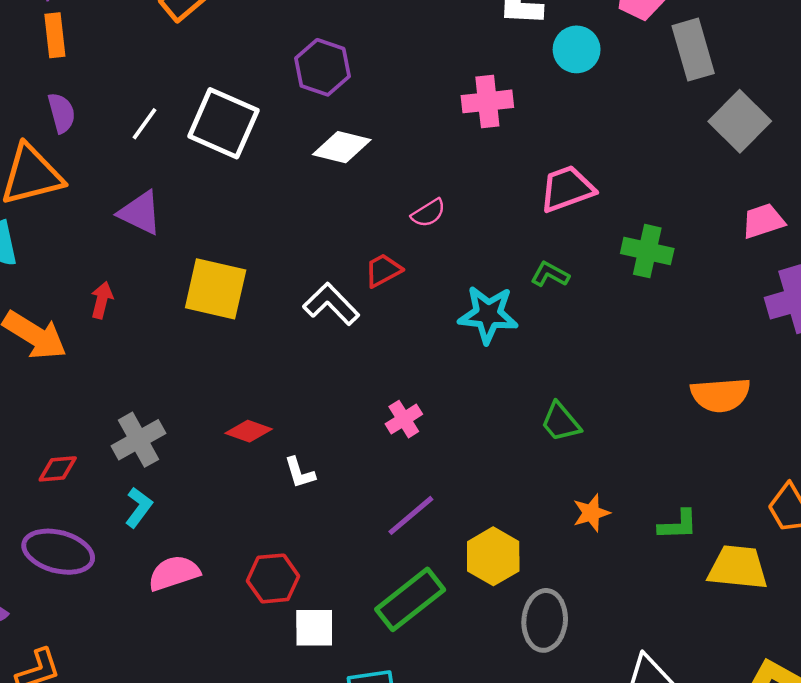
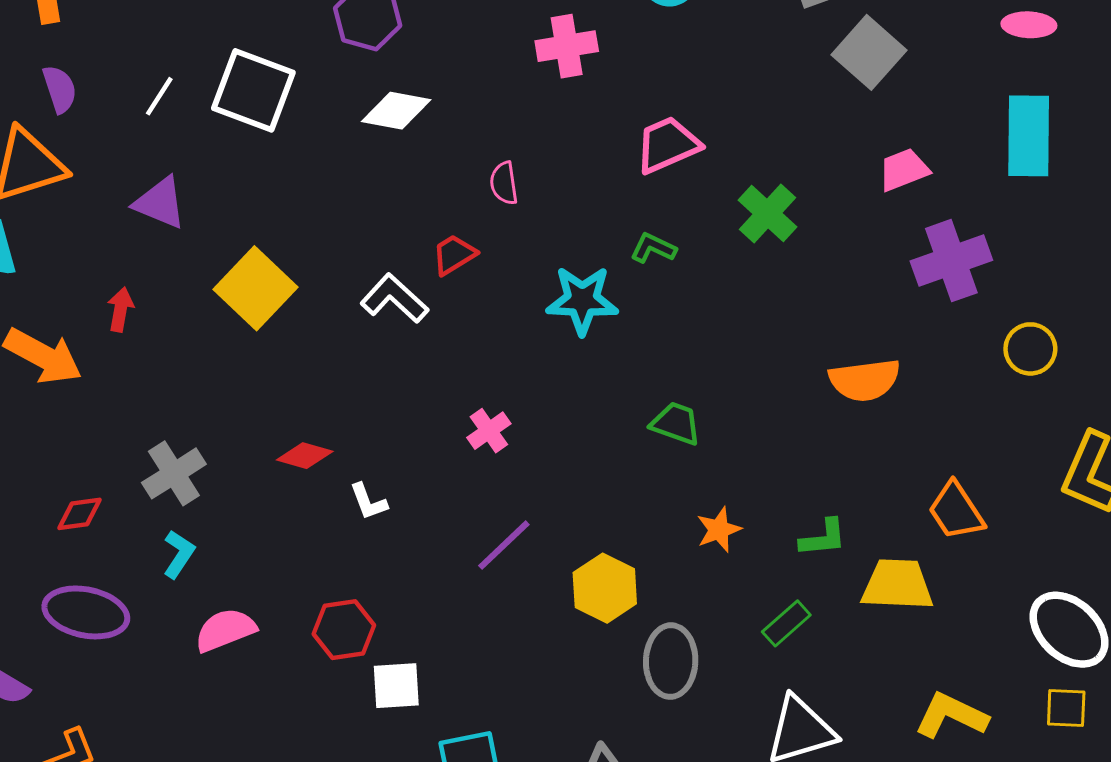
pink semicircle: (428, 213) -> (504, 183), turned 117
green cross: (647, 251) -> (768, 214), turned 33
yellow square: (216, 289) -> (255, 288), turned 34
green trapezoid: (561, 422) -> (676, 423), turned 153
green rectangle: (410, 599) -> (786, 623), moved, size x0.6

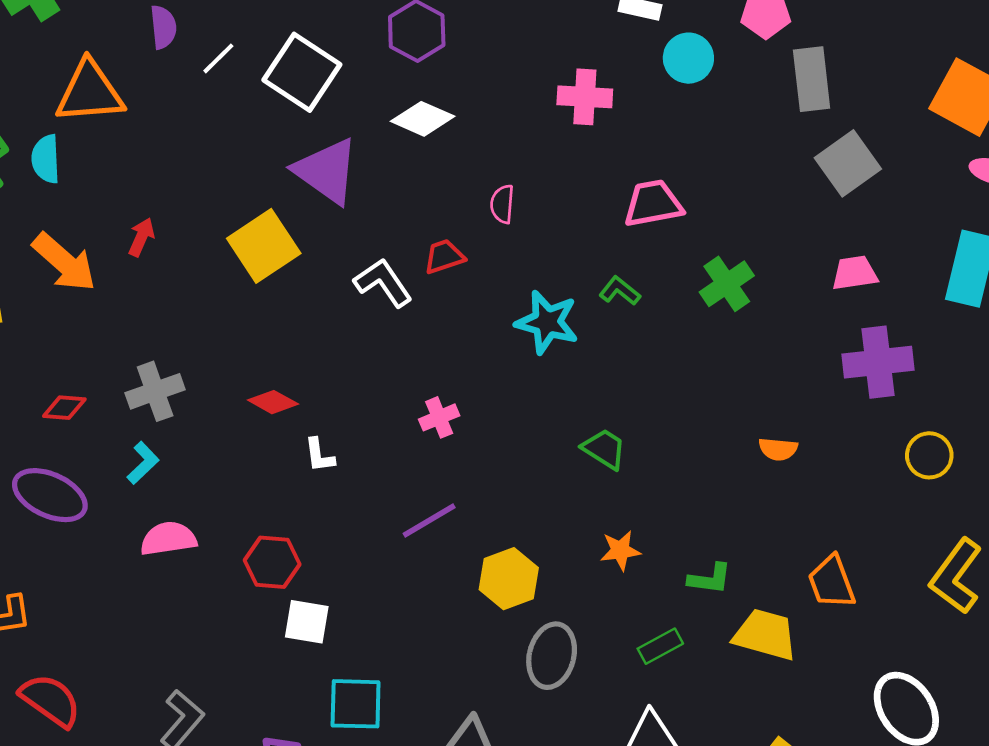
purple semicircle: (60, 89) -> (163, 27), moved
purple triangle: (160, 203) -> (327, 171), moved, size x1.4
orange semicircle: (865, 380) -> (778, 449), size x0.6

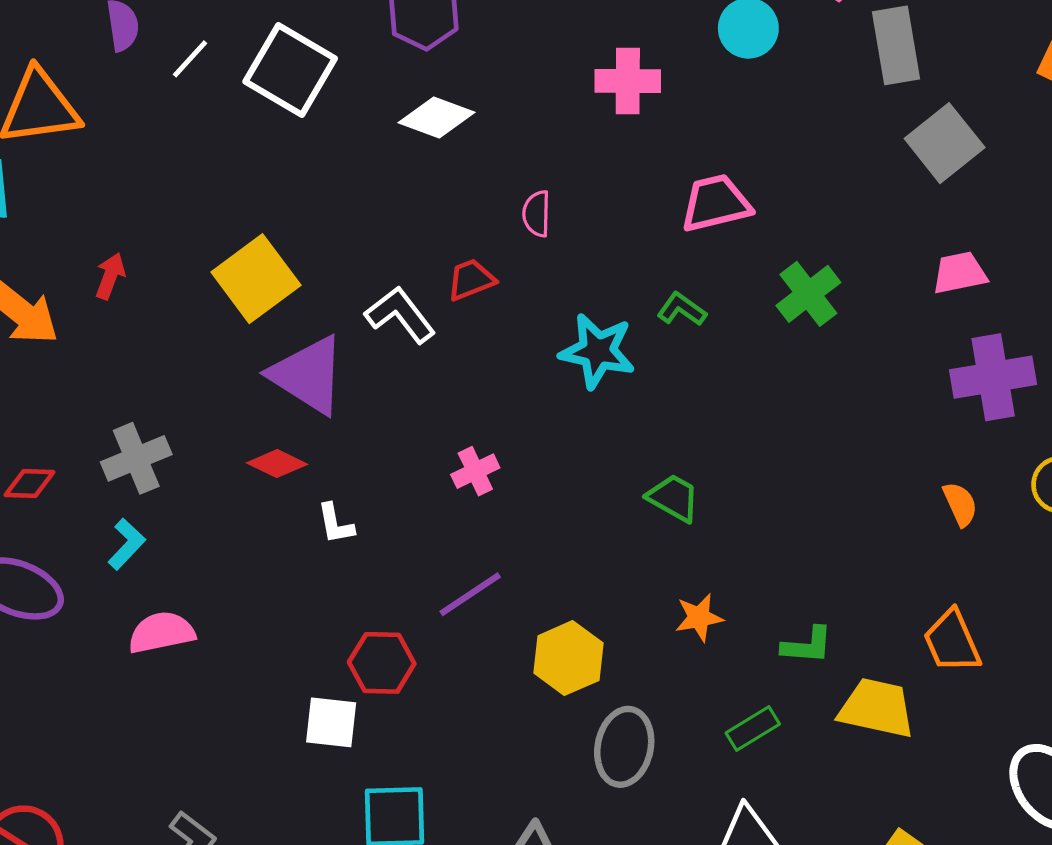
purple triangle: (327, 171) -> (308, 375), moved
orange semicircle: (778, 449) -> (960, 504), moved, turned -117
red hexagon: (272, 562) -> (382, 663), moved

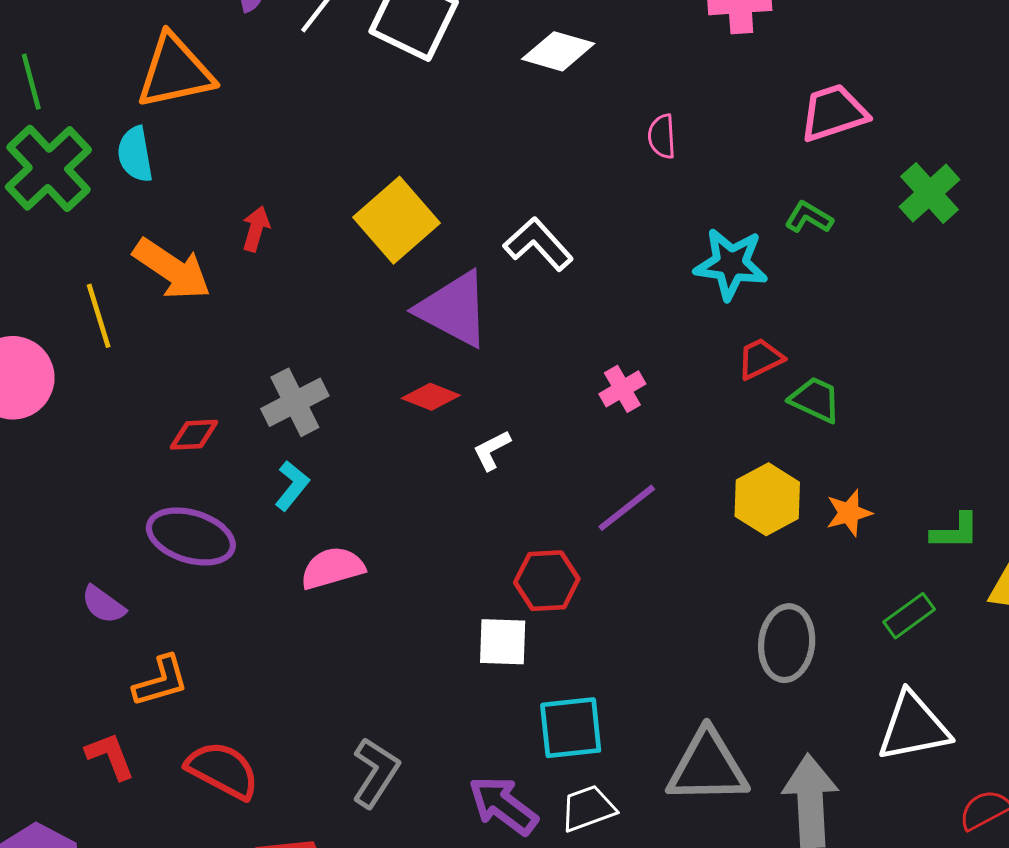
red trapezoid: (471, 280) -> (760, 359), moved
white L-shape: (336, 524) -> (492, 450), turned 78
yellow hexagon: (568, 658) -> (767, 499), moved

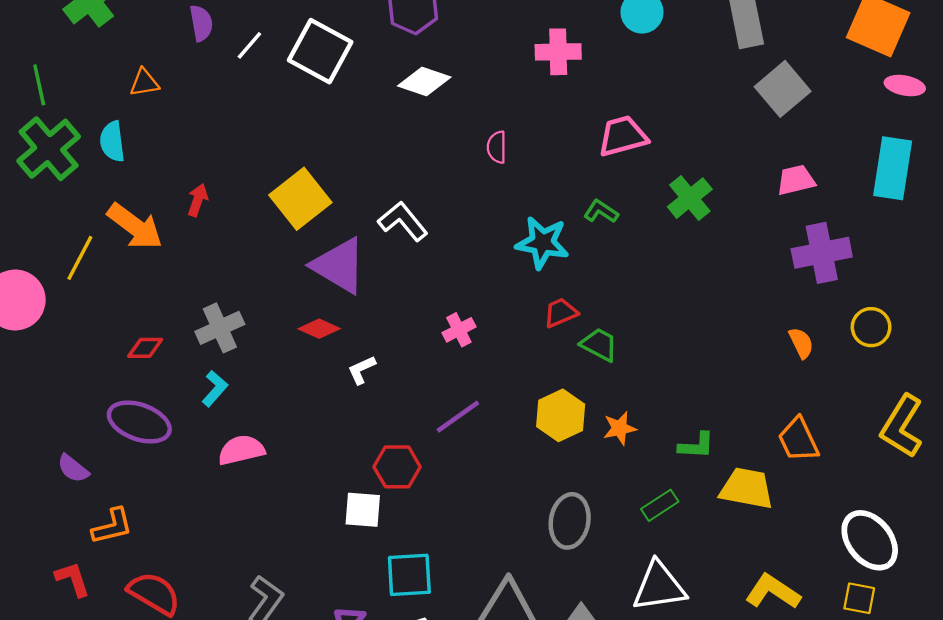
orange triangle: (175, 72) -> (144, 83), size x0.5
yellow line: (99, 316) -> (80, 258), turned 42

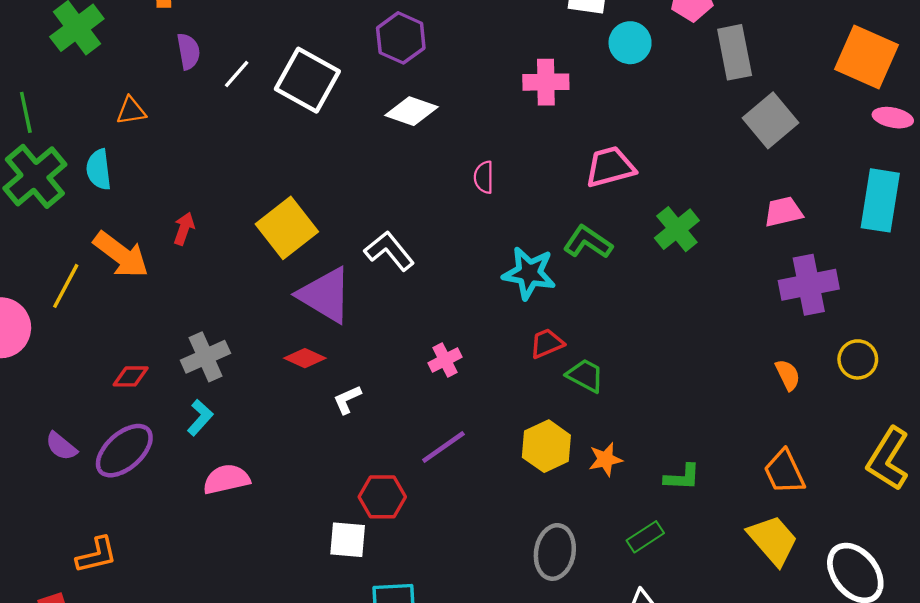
green L-shape: (601, 211) -> (588, 242), size x1.4
purple ellipse: (139, 422) -> (124, 451), turned -62
purple semicircle: (73, 468) -> (61, 446), moved
yellow trapezoid: (747, 488) -> (773, 540), moved, turned 38

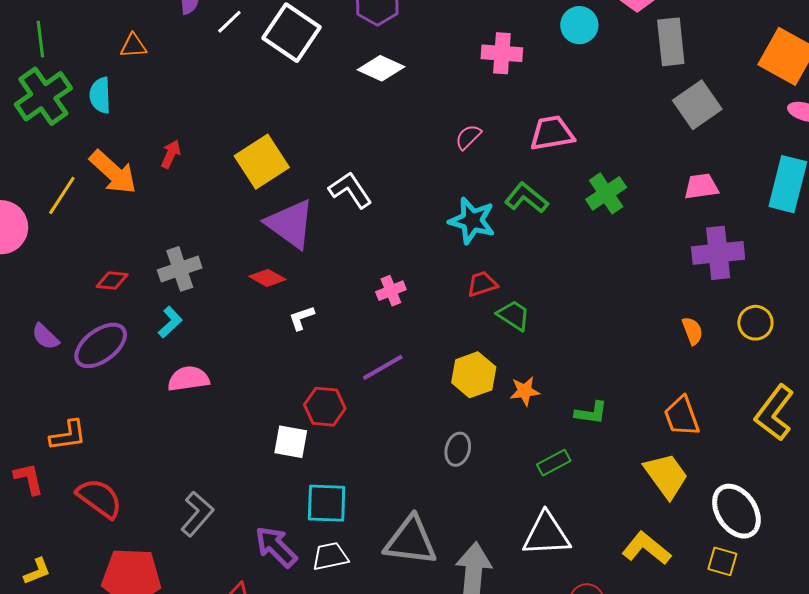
pink semicircle: (484, 177) -> (468, 137), moved, turned 40
gray ellipse: (555, 552) -> (458, 449), moved, size x0.7

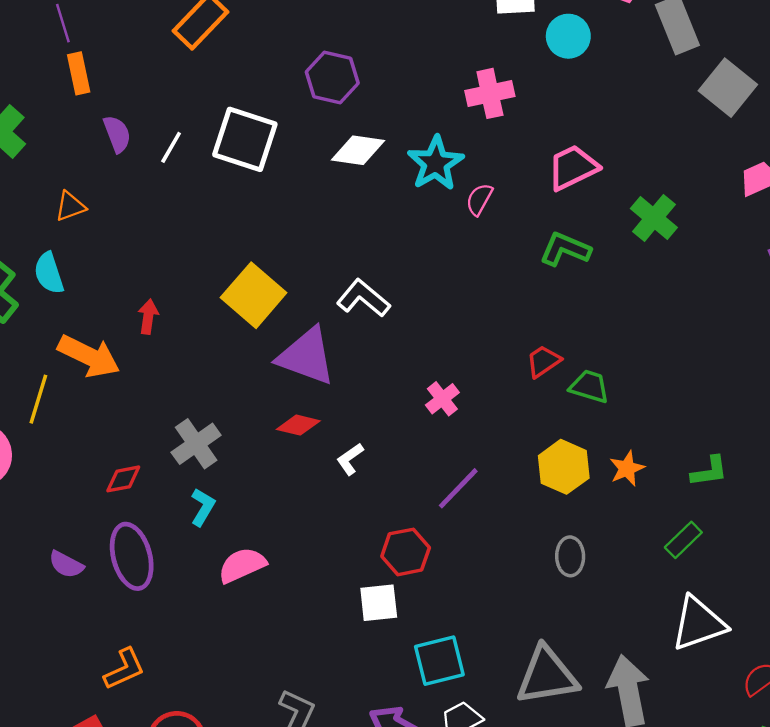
cyan star: (472, 221) -> (436, 163), moved, turned -30
purple ellipse: (101, 345) -> (132, 556), turned -52

